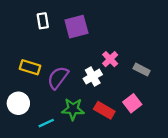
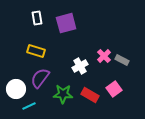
pink cross: (110, 59) -> (104, 56), moved
yellow rectangle: (30, 67) -> (36, 51), moved
purple semicircle: (58, 78) -> (40, 78), moved
cyan line: (46, 123) -> (29, 106), moved

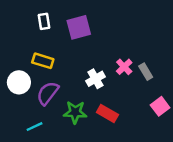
gray rectangle: (122, 60) -> (146, 72), turned 32
white circle: (16, 89) -> (19, 82), moved
pink square: (114, 89) -> (160, 106), moved

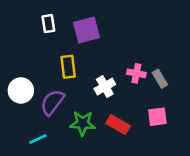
yellow rectangle: (43, 61) -> (68, 67), moved, turned 66
pink cross: (124, 67) -> (136, 73), turned -35
pink square: (160, 106) -> (157, 117), moved, turned 30

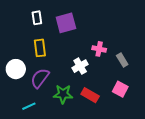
yellow rectangle: (68, 67) -> (40, 48), moved
pink cross: (136, 73) -> (99, 49), moved
pink square: (157, 117) -> (120, 89), turned 35

